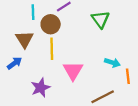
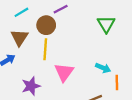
cyan line: (33, 12) -> (21, 12), moved, turned 56
green triangle: (100, 19) -> (106, 24), moved

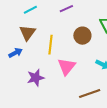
brown circle: (46, 25) -> (82, 36), moved

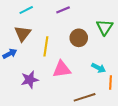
pink triangle: (67, 67) -> (62, 69), turned 42

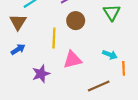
brown triangle: (23, 33) -> (18, 22), moved
brown circle: (79, 38) -> (76, 21), moved

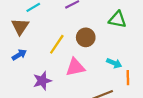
green triangle: (112, 13) -> (117, 20), turned -48
brown circle: (76, 21) -> (86, 37), moved
yellow line: (54, 38) -> (57, 44), turned 30

